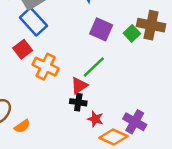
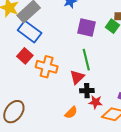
green line: (94, 67) -> (86, 60), turned -50
black cross: (78, 102) -> (87, 91), moved
orange semicircle: (22, 126) -> (71, 112), moved

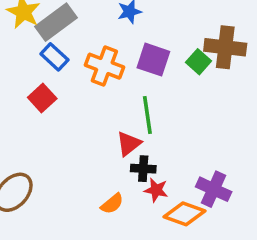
blue rectangle: (30, 32) -> (54, 57), size x0.7
orange cross: (47, 67) -> (104, 66), moved

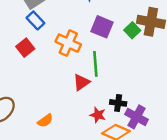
orange cross: (104, 66) -> (68, 43), moved
black cross: (143, 169) -> (118, 103), moved
orange semicircle: (112, 204) -> (45, 121), moved

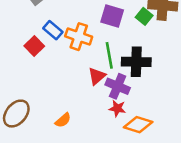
blue rectangle: (35, 20) -> (53, 30), moved
black cross: (118, 103) -> (136, 62), moved, size x1.6
purple cross: (137, 117) -> (118, 86), moved

